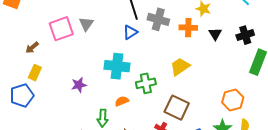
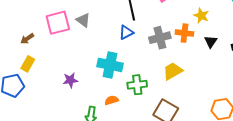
gray cross: (158, 19) -> (160, 38), moved, turned -35
gray triangle: (86, 24) -> (83, 20), turned -35

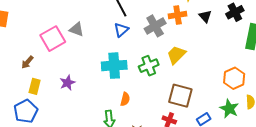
purple star: (70, 80) -> (67, 83), moved
green cross: (137, 85) -> (149, 66), moved
orange semicircle: (112, 100) -> (125, 99), turned 136

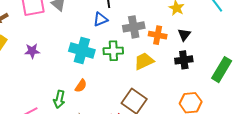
black cross: (235, 12) -> (184, 60), moved
orange cross: (178, 15) -> (158, 35), moved
green cross: (149, 66) -> (113, 51), moved

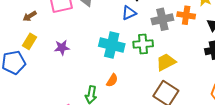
orange cross: (158, 35) -> (186, 15), moved
yellow trapezoid: (144, 61) -> (166, 62), moved

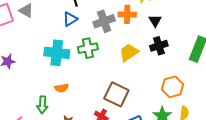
yellow trapezoid: (166, 62) -> (129, 52), moved
orange semicircle: (112, 80) -> (62, 88), turned 56

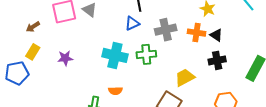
orange cross: (127, 14) -> (197, 33), moved
black triangle: (155, 21) -> (216, 35), turned -32
yellow trapezoid: (129, 52) -> (185, 77), moved

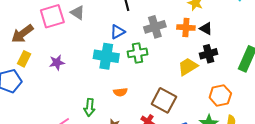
blue triangle: (132, 23) -> (118, 32), moved
brown arrow: (33, 27) -> (22, 34), size x1.6
yellow trapezoid: (185, 77) -> (188, 67), moved
orange semicircle: (115, 91) -> (120, 92), moved

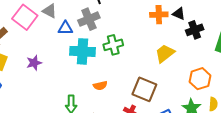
pink square: (52, 16) -> (25, 17), turned -30
gray cross: (155, 27) -> (89, 19), moved
blue triangle: (118, 32) -> (65, 28), moved, turned 35
black cross: (209, 54) -> (195, 30), moved

